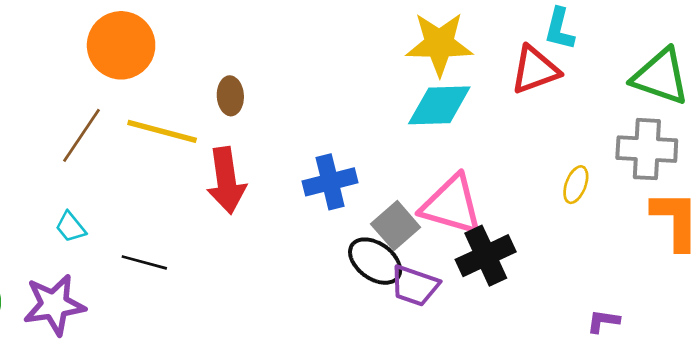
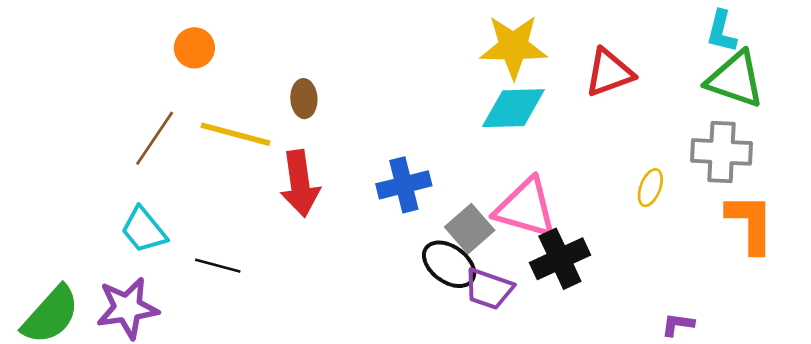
cyan L-shape: (559, 29) -> (722, 31), moved
orange circle: (121, 45) -> (194, 48), size x0.6
cyan trapezoid: (71, 227) -> (144, 230), size x1.5

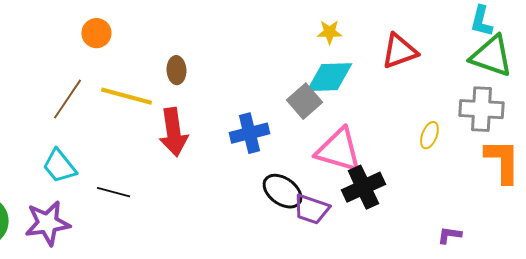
yellow star: (513, 47) -> (329, 32), size x0.5
gray square: (470, 229) -> (304, 101), moved

